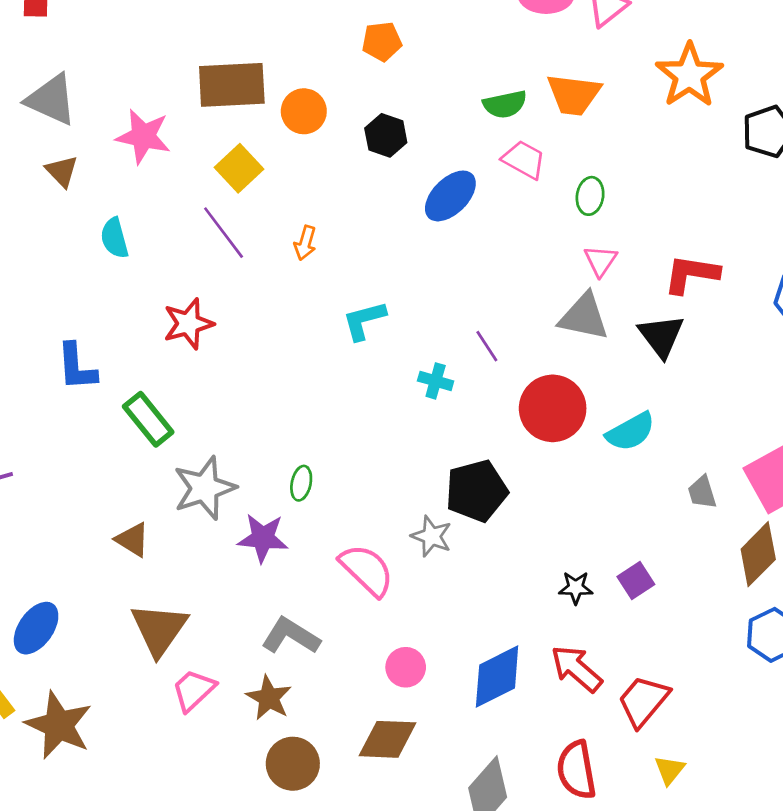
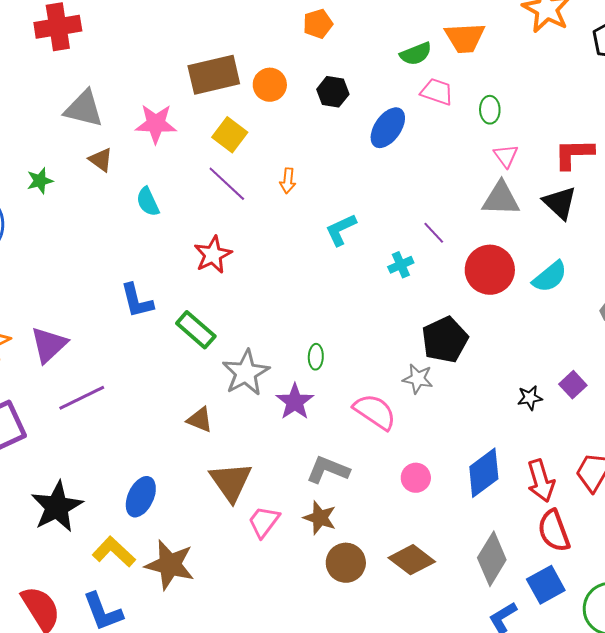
cyan cross: (436, 381) -> (401, 265), turned -30
purple star: (263, 538) -> (295, 402), turned -30
red arrow: (577, 669) -> (541, 481), moved, turned -138
brown diamond: (387, 739) -> (412, 560), moved, turned 45

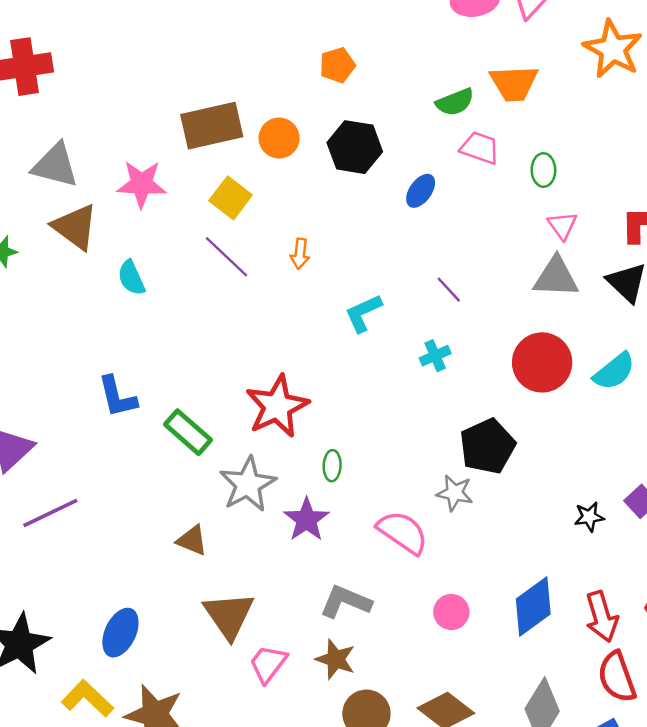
black hexagon: (333, 92) -> (355, 147), size x1.4
blue ellipse: (388, 128) -> (421, 191), size x0.7
brown triangle: (101, 160) -> (75, 227), size x1.6
purple line: (434, 233) -> (449, 290), moved
red star: (213, 255) -> (277, 406), moved, size x1.4

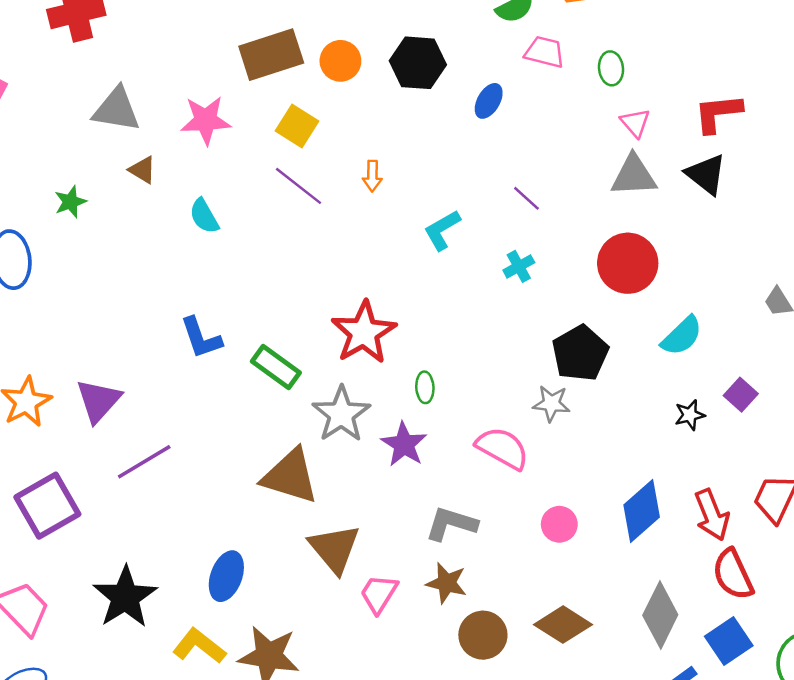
brown triangle: (75, 227) -> (142, 170), size x0.6
cyan semicircle: (614, 371) -> (682, 336), moved
brown triangle: (192, 540) -> (290, 476), size x1.8

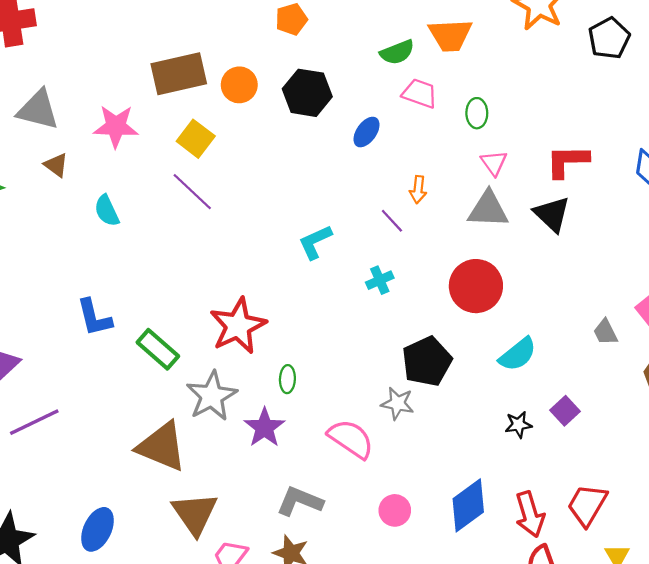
orange arrow: (372, 176) -> (418, 190), moved

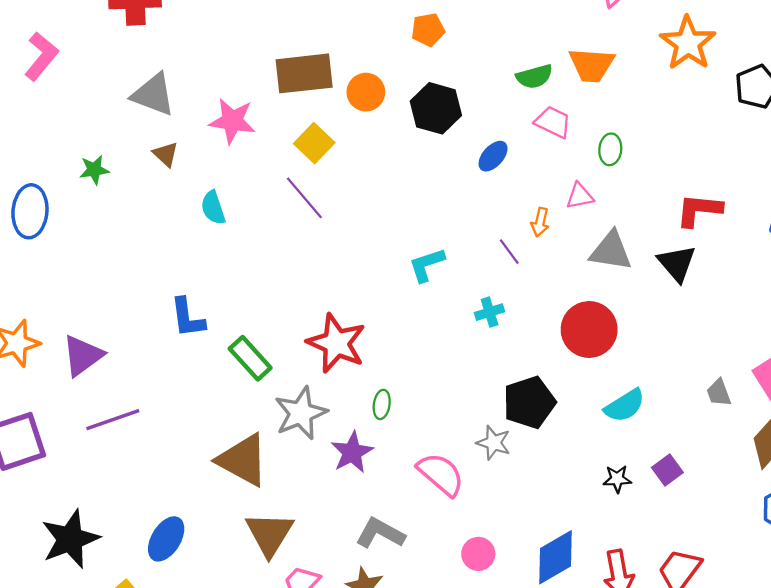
pink triangle: (494, 163) -> (580, 196), moved, turned 48
red star: (238, 326) -> (336, 343), turned -30

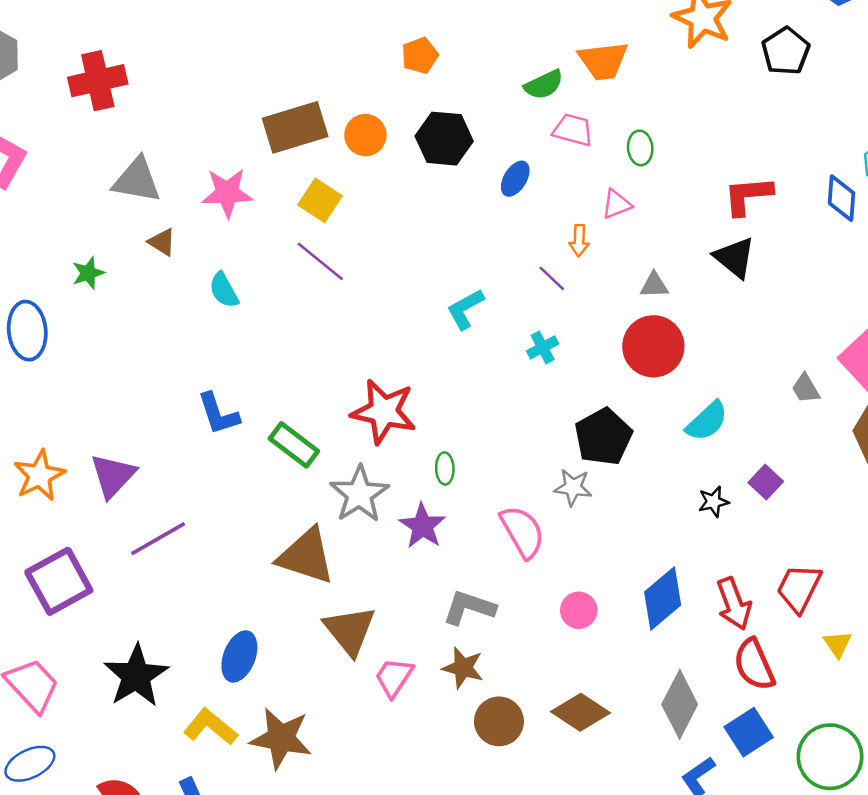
gray triangle: (611, 251) -> (654, 285), moved, size x0.6
pink semicircle: (441, 474) -> (522, 532), turned 30

